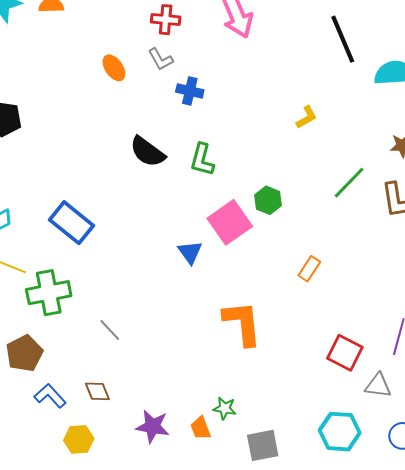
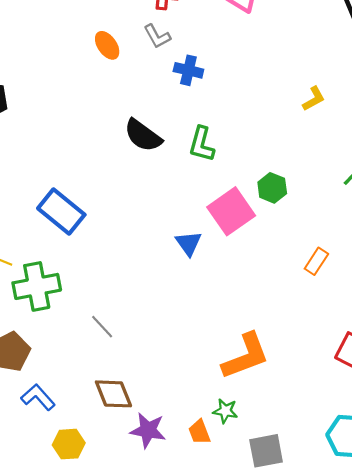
orange L-shape: (242, 323) -> (246, 356), moved, turned 75
brown diamond: (97, 391) -> (113, 394), moved, size x1.4

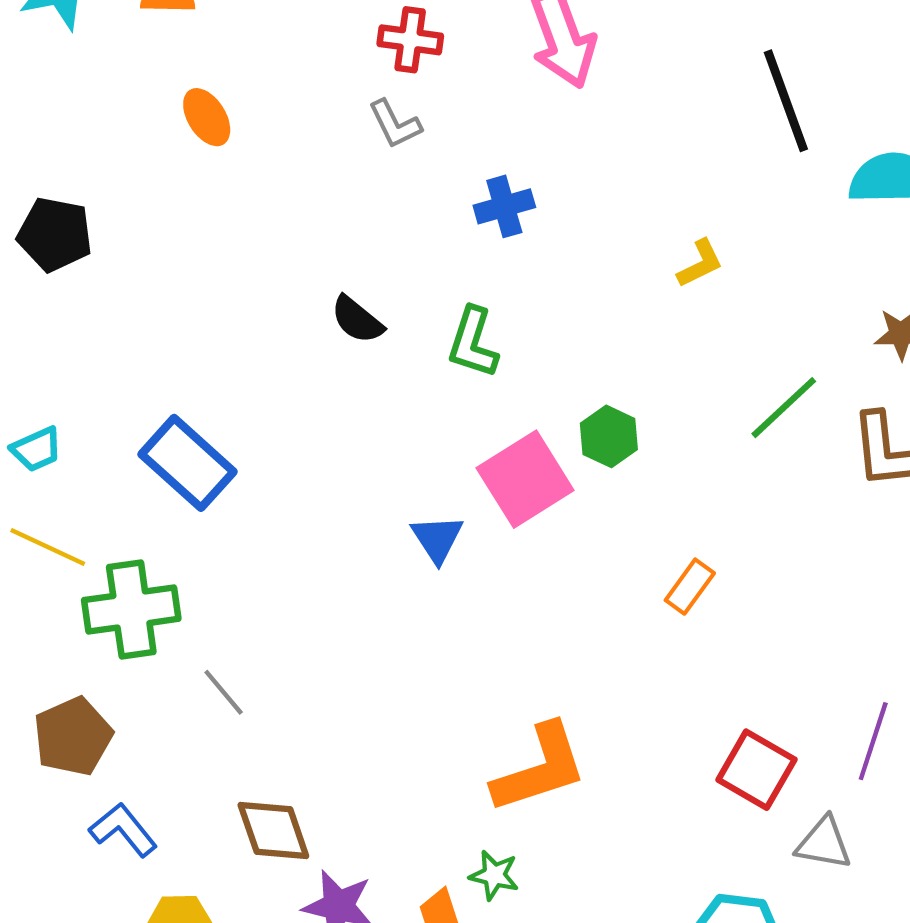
orange ellipse: (107, 45) -> (207, 117), moved
blue cross: (188, 70) -> (504, 206), moved, turned -32
black semicircle: (143, 135) -> (357, 320), size x0.7
gray line: (102, 327) -> (224, 692), moved

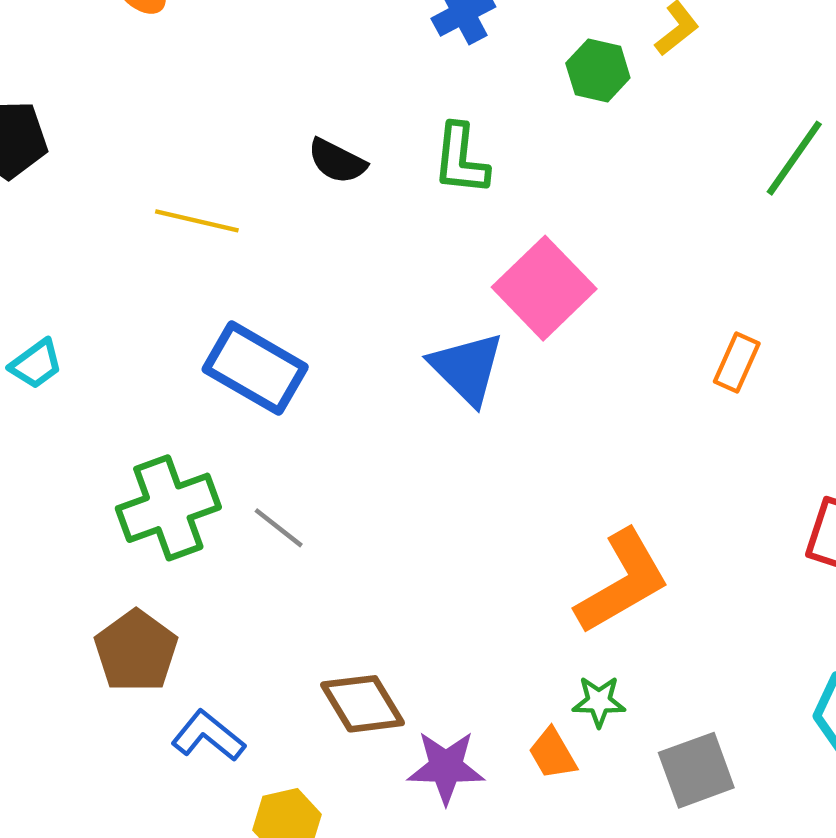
green hexagon: (609, 436) -> (598, 71), moved
blue rectangle: (188, 463) -> (255, 368), moved
blue triangle: (437, 539) -> (467, 368), size x1.4
yellow line: (48, 547) -> (197, 221), moved
gray line: (224, 692) -> (279, 528), moved

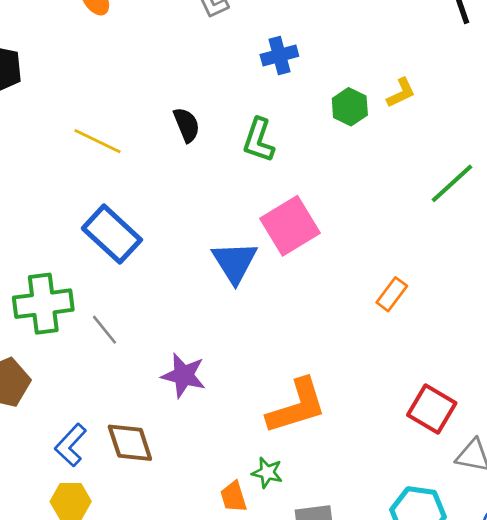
black semicircle: (337, 161) -> (187, 125), turned -152
blue L-shape: (208, 736) -> (71, 445), moved, turned -99
purple star: (446, 767) -> (184, 375), moved

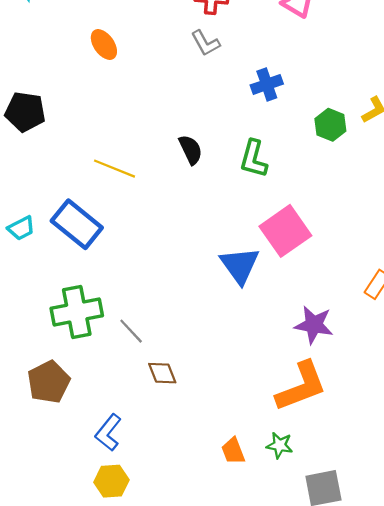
blue rectangle: (112, 234) -> (77, 224), moved
purple star: (184, 375) -> (314, 325), moved
brown diamond: (130, 443) -> (162, 373), moved, size x0.7
orange trapezoid: (234, 497) -> (233, 451), moved

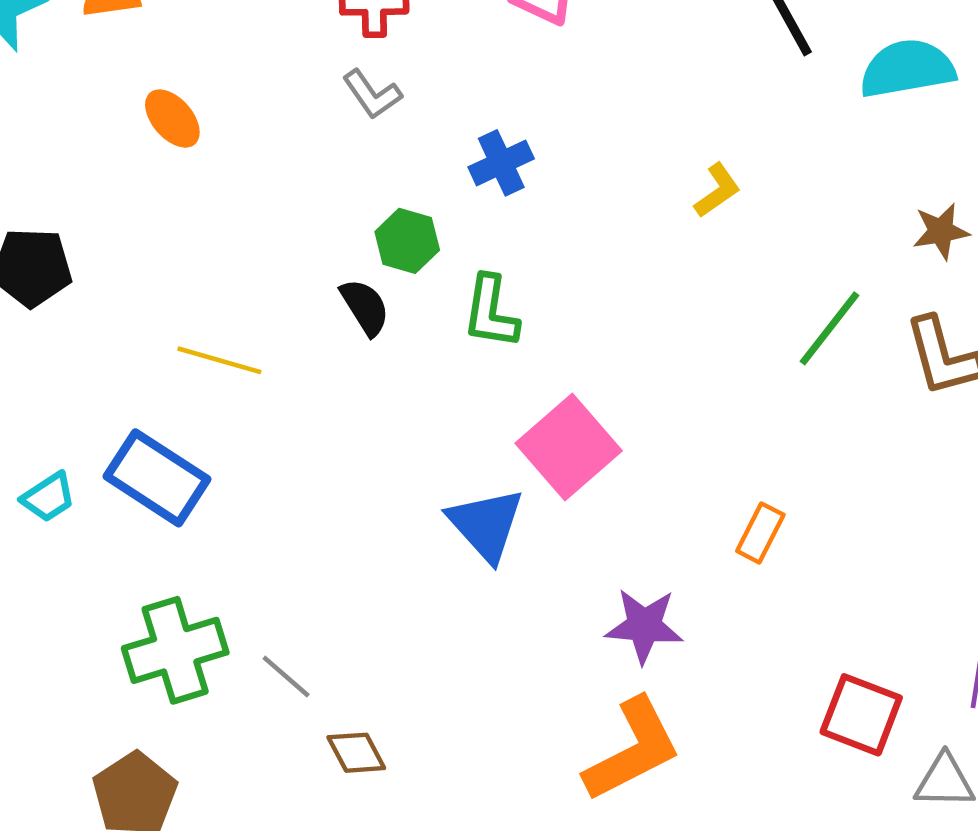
green hexagon: (330, 125) -> (407, 241), moved

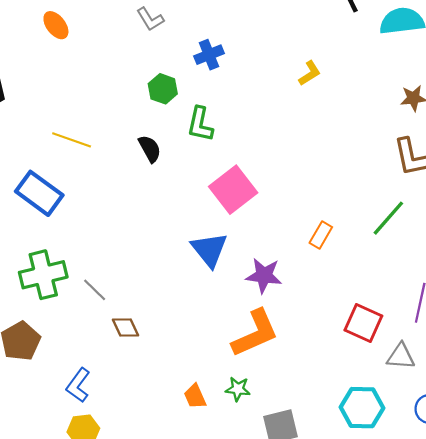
black semicircle: (365, 307) -> (150, 149), moved
green line: (830, 328) -> (388, 218), moved
blue triangle: (486, 524) -> (209, 250), moved

